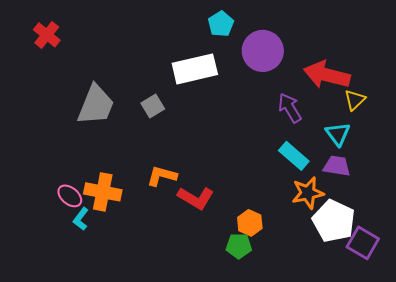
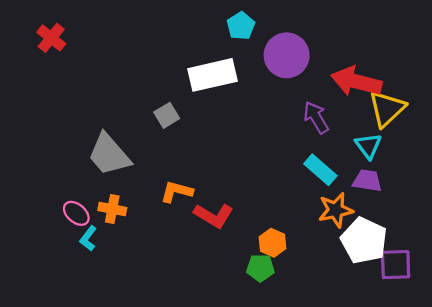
yellow triangle: (355, 100) -> (387, 109), size x1.6
gray trapezoid: (96, 105) -> (109, 155), moved, turned 117
orange cross: (103, 192) -> (112, 209), size x0.7
purple square: (363, 243) -> (396, 265), turned -32

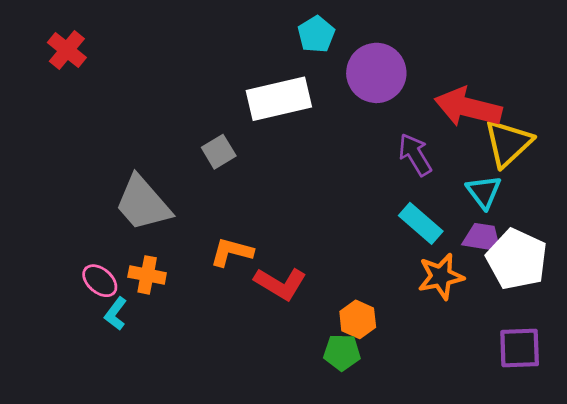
white pentagon: (364, 241) -> (517, 259), moved

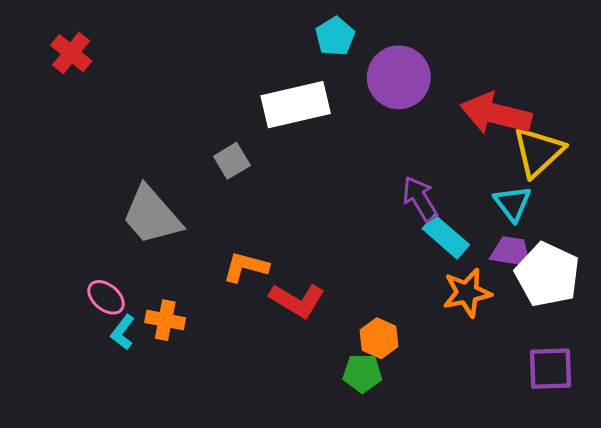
purple arrow: (415, 155) -> (420, 199), moved
orange cross: (147, 275) -> (165, 320), moved

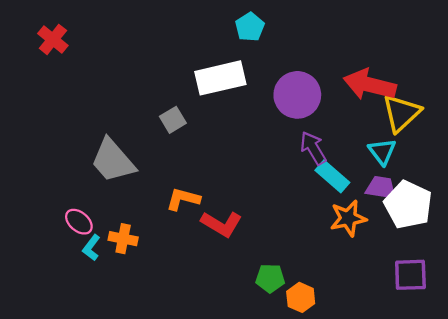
purple circle: (399, 77) -> (297, 95), moved
orange hexagon: (379, 338) -> (301, 297), moved

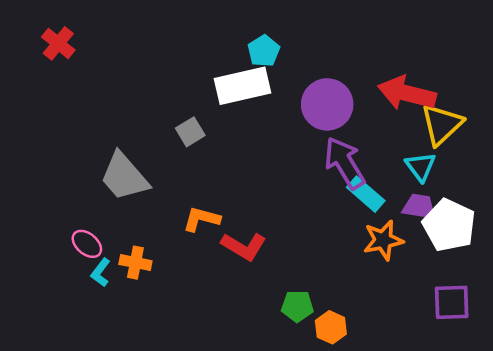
cyan pentagon: (250, 27) -> (264, 51), moved
purple arrow: (313, 148) -> (345, 163), size x1.4

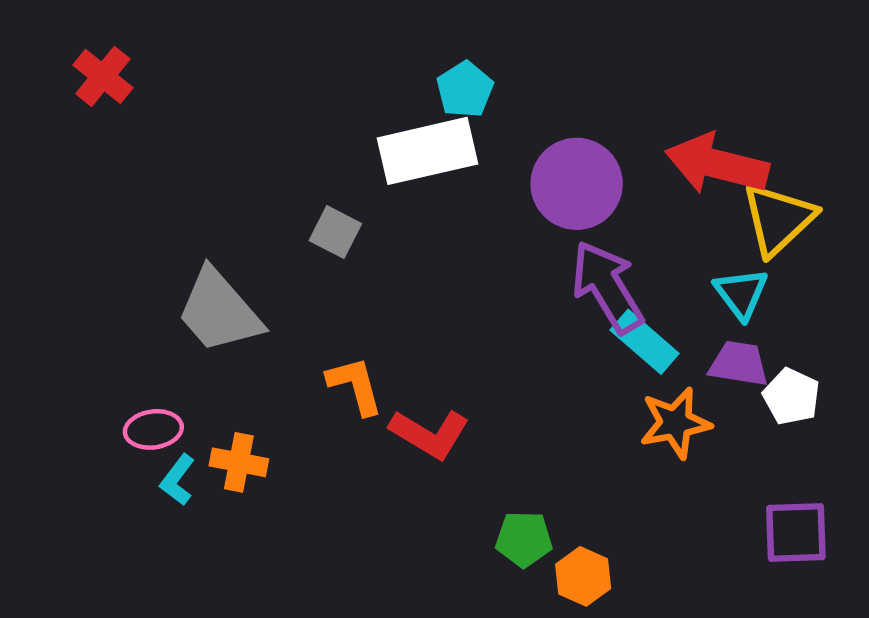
gray square: (190, 132) -> (335, 232), turned -32
orange L-shape: (201, 219) -> (355, 386), turned 60
white pentagon: (449, 225) -> (791, 397), size x0.6
pink ellipse: (87, 244) -> (153, 429), turned -48

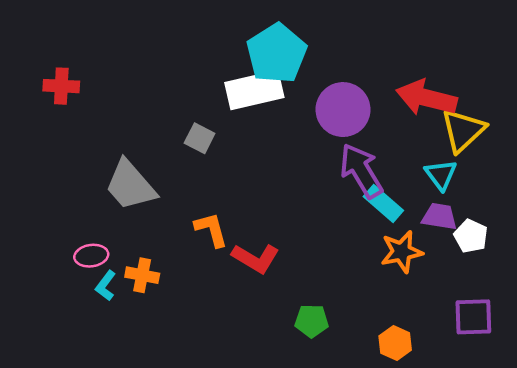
red cross: (103, 76) -> (61, 86), moved, turned -36
cyan pentagon: (465, 90) -> (276, 53), size x1.8
orange hexagon: (583, 576) -> (395, 343), moved

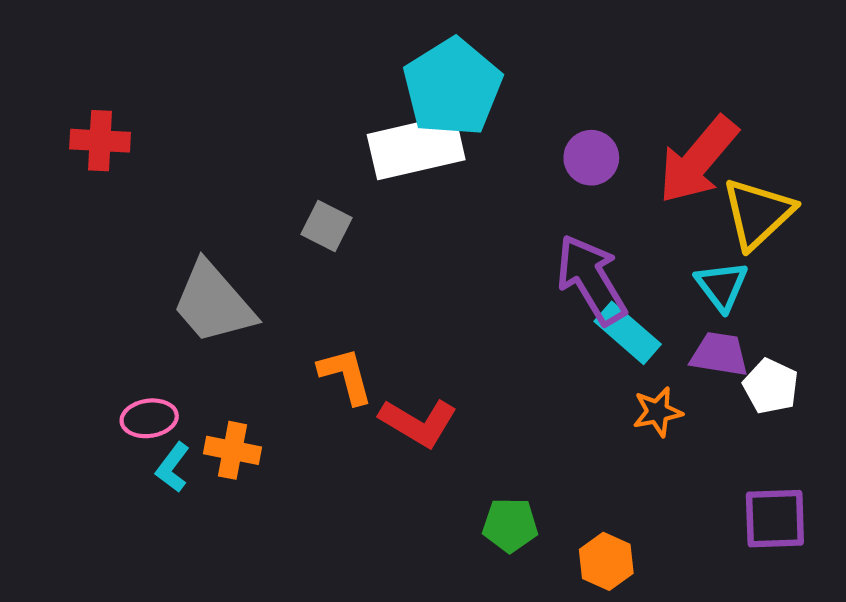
red arrow: (426, 98) -> (698, 160), turned -64
purple circle: (343, 110) -> (591, 158), moved, size x0.6
orange star: (402, 252) -> (658, 412), size x0.7
orange hexagon: (395, 343) -> (606, 561), moved

